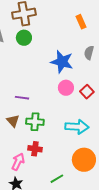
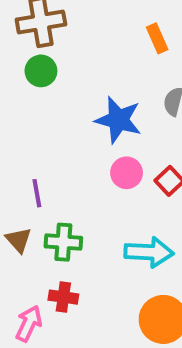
purple line: (22, 98) -> (37, 193), turned 72

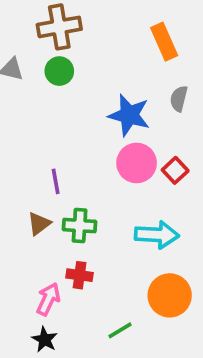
orange rectangle: (157, 38) -> (164, 42), size x1.4
pink circle: (127, 173) -> (137, 163), size x1.4
brown triangle: (19, 240) -> (39, 224), turned 35

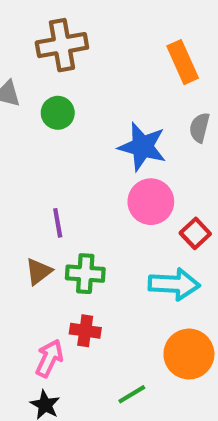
green circle: (59, 71) -> (58, 113), moved
red square: (175, 170) -> (195, 233), moved

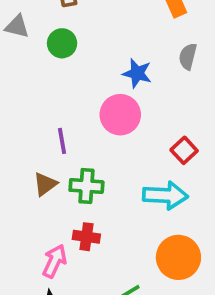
blue star: (142, 147) -> (137, 73), size x0.7
pink circle: (151, 202) -> (120, 115), moved

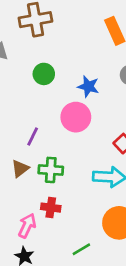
green circle: (62, 43) -> (44, 74), moved
purple line: (62, 141) -> (33, 137), turned 36

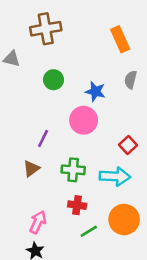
green cross: (51, 170) -> (73, 170), moved
red cross: (51, 208) -> (77, 205), moved
green line: (81, 249) -> (89, 231), moved

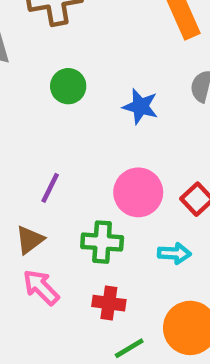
pink circle: (84, 120) -> (138, 192), moved
cyan arrow: (115, 176) -> (174, 253), size x0.6
pink arrow: (38, 222) -> (41, 287), moved, turned -70

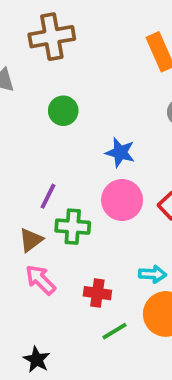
blue star: (140, 107) -> (120, 153), moved
green cross: (102, 242) -> (73, 227), moved
cyan arrow: (174, 253) -> (152, 274), moved

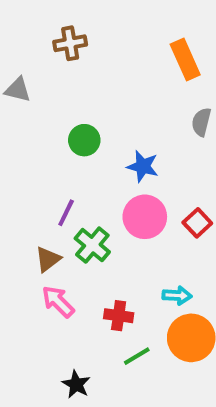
brown cross: (52, 37) -> (70, 43), size x0.7
green circle: (63, 111) -> (84, 140), moved
green cross: (73, 227) -> (92, 245), turned 36
black star: (37, 360) -> (76, 384), moved

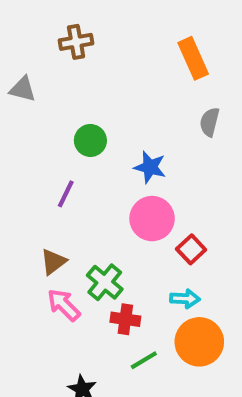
purple line: (66, 213) -> (66, 194), moved
red square: (197, 223) -> (191, 249), moved
green cross: (92, 245) -> (105, 282), moved

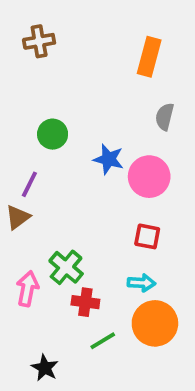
orange rectangle: (193, 58) -> (149, 57), turned 39
pink circle: (152, 219) -> (149, 177), moved
red square: (191, 249) -> (147, 236), turned -36
brown triangle: (53, 262) -> (18, 217), moved
pink arrow: (64, 305) -> (27, 289), turned 56

